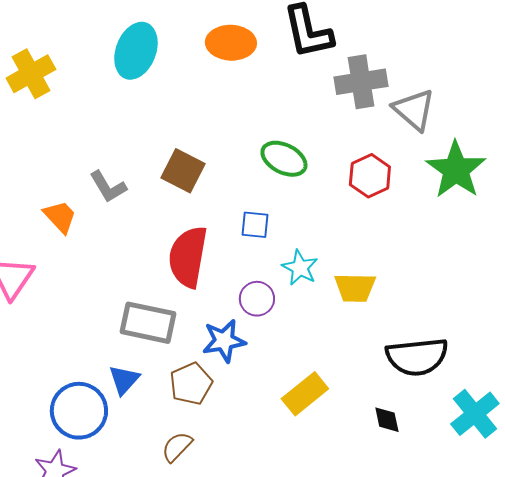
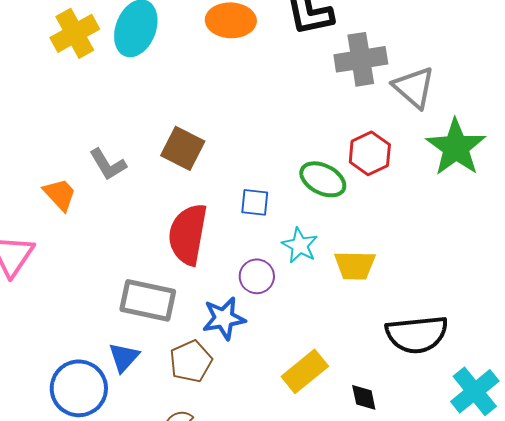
yellow cross: (31, 74) -> (75, 33), moved
green ellipse: (284, 159) -> (323, 179), moved
black diamond: (387, 420) -> (364, 397), moved

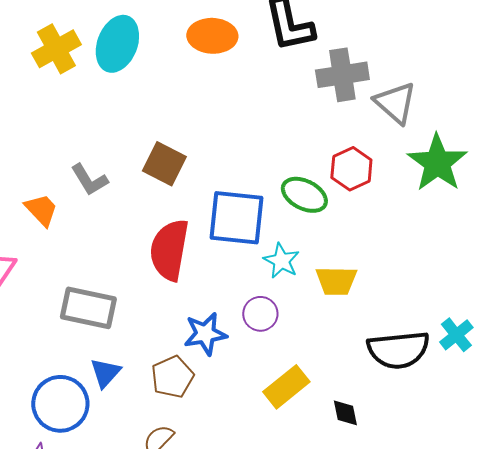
blue square: (255, 202) -> (236, 218), size x2.0
purple circle: (257, 276) -> (260, 314), moved
gray rectangle: (148, 300) -> (88, 308), moved
cyan cross: (475, 391) -> (456, 335), moved, size x0.7

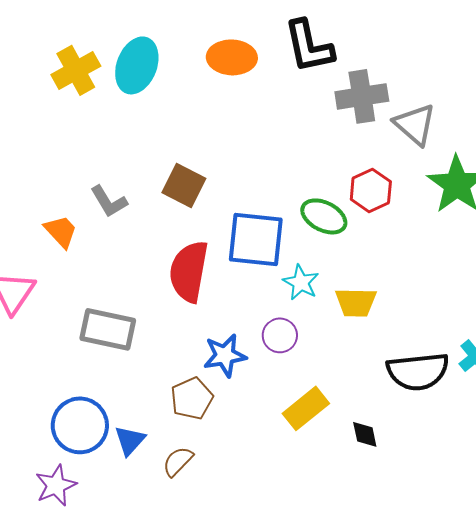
blue triangle: (105, 373) -> (130, 440), moved

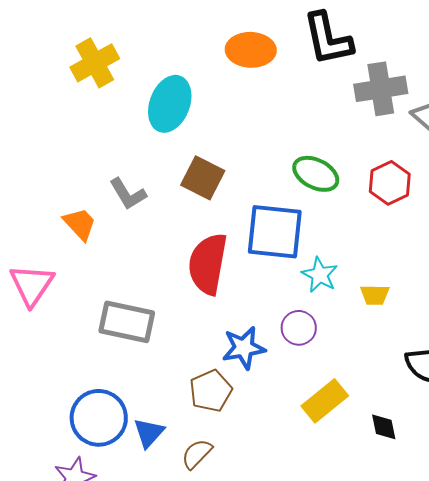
cyan ellipse: (137, 65) -> (170, 104), moved
green ellipse: (324, 216) -> (316, 174), moved
yellow trapezoid: (356, 302) -> (375, 295), size x0.7

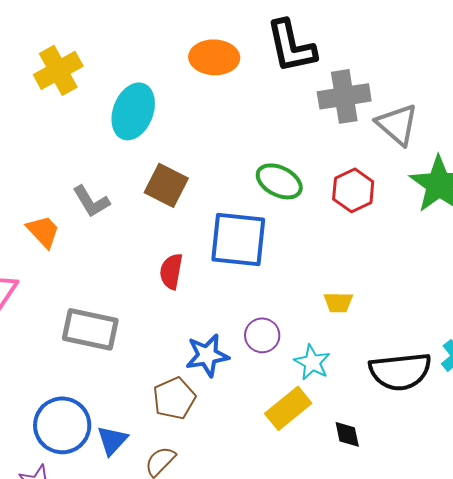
red semicircle: (208, 264) -> (171, 271), size x0.6
cyan star: (320, 275) -> (312, 362), moved

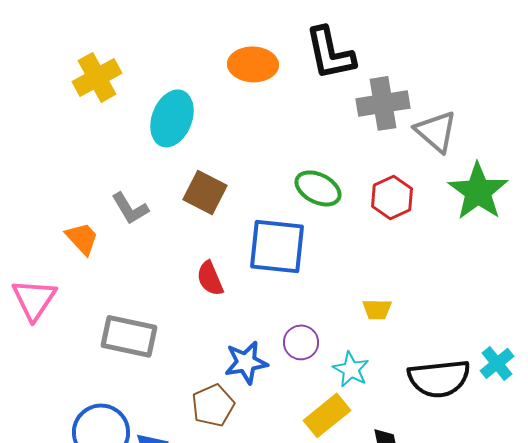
red semicircle: (171, 271) -> (210, 278), turned -33

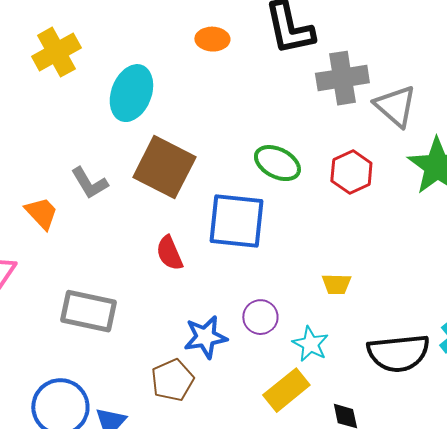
orange ellipse: (253, 64) -> (212, 39), size x0.7
brown square: (205, 192) -> (164, 167), size x1.4

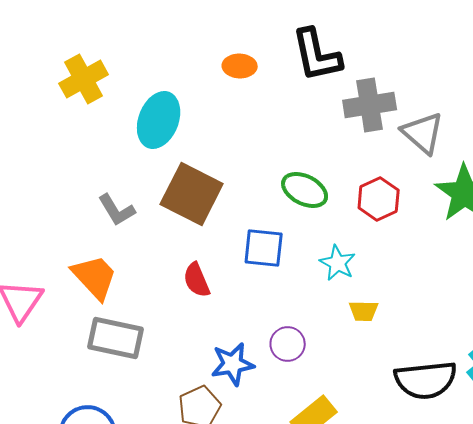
orange trapezoid: (41, 213) -> (95, 277), moved, size x1.4
blue square: (236, 221) -> (264, 248), size x0.7
cyan star: (310, 344) -> (338, 263), moved

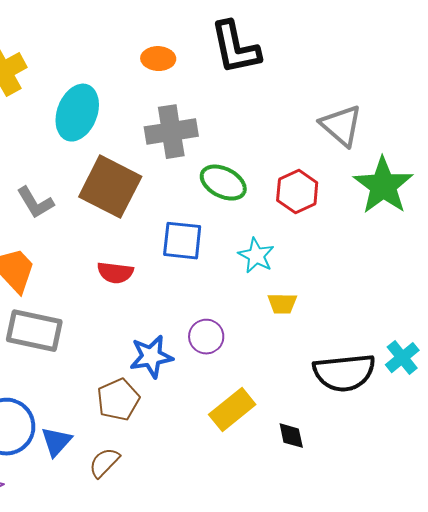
gray cross: (370, 105) -> (171, 132), moved
red semicircle: (197, 280) -> (115, 273), turned -60

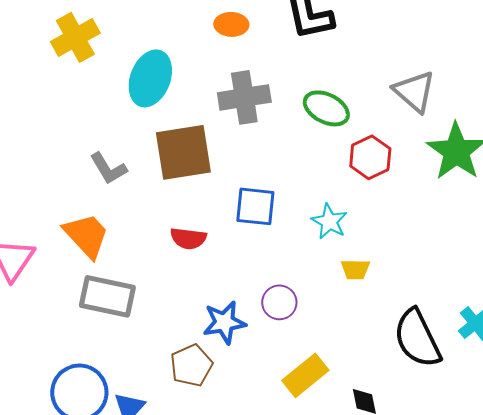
green ellipse: (223, 183) -> (326, 108), moved
brown square: (110, 187) -> (183, 152), turned -36
black semicircle: (344, 373) -> (417, 338), turned 70

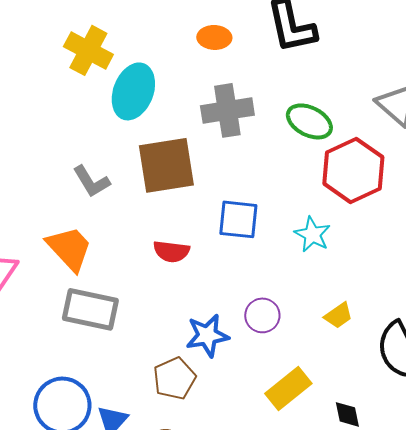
yellow cross: (75, 37) -> (88, 50), moved, turned -33
red hexagon: (370, 157) -> (353, 170), size x1.5
yellow trapezoid: (355, 269) -> (338, 315), moved, turned -36

